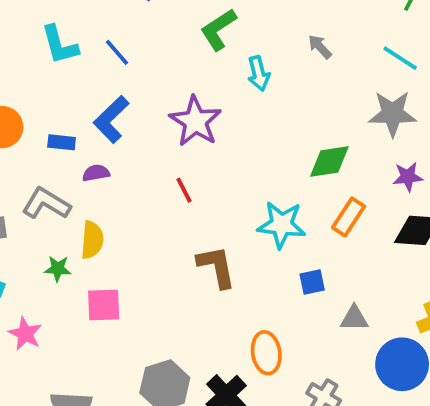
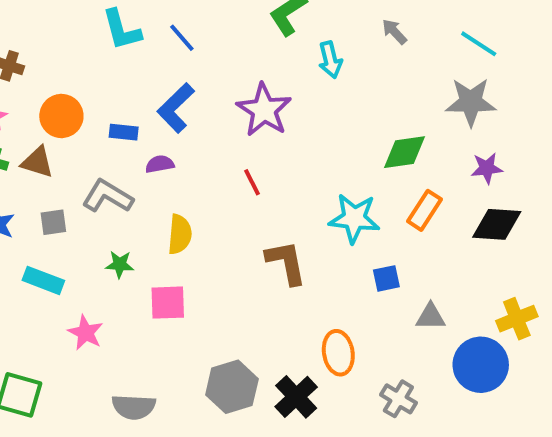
yellow semicircle: (92, 240) -> (180, 234), moved

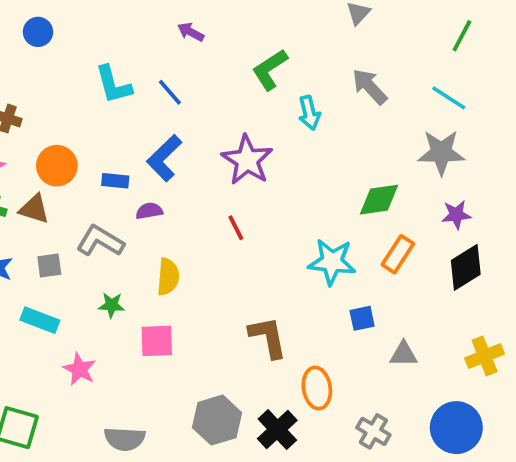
gray arrow: (394, 32) -> (370, 87), size x1.5
black diamond: (497, 224) -> (466, 267), turned -36
brown L-shape: (286, 262) -> (268, 337), moved
blue circle: (481, 365) -> (456, 428), moved

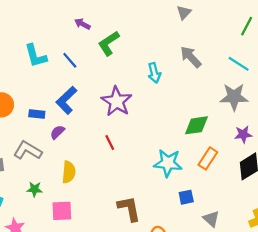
green L-shape: (270, 70) -> (109, 43), moved
purple semicircle: (149, 211) -> (57, 132), turned -35
gray triangle: (404, 354) -> (211, 219), turned 42

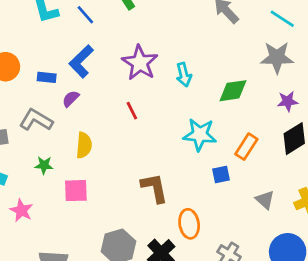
cyan arrow: (154, 73) -> (184, 75), moved
orange rectangle: (208, 158) -> (246, 147), moved
gray triangle: (211, 219) -> (265, 200), moved

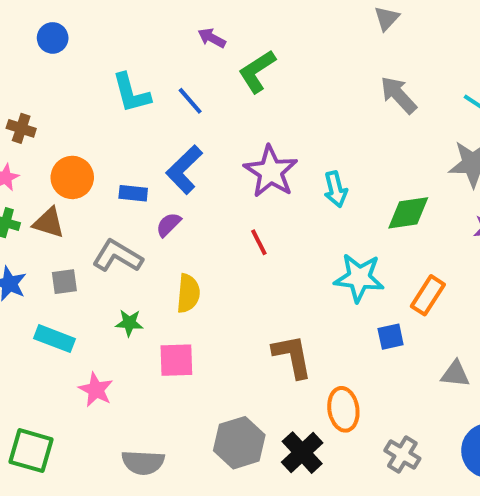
gray triangle: (265, 200) -> (455, 374), turned -36

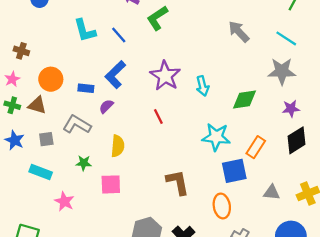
blue square: (391, 337) -> (234, 171), size x1.6
orange ellipse: (343, 409) -> (222, 206), moved

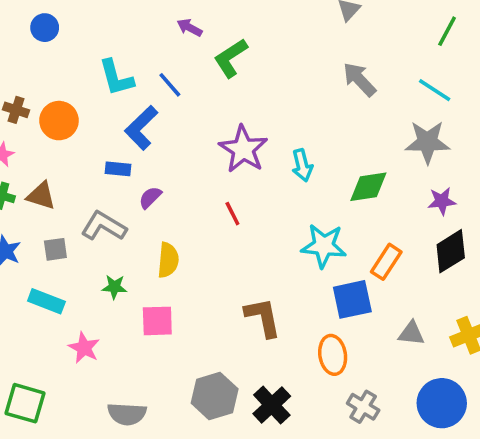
blue L-shape: (115, 75) -> (141, 128), moved
orange circle: (51, 79) -> (59, 121), moved

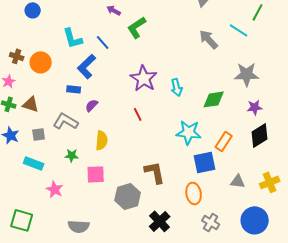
cyan line: (435, 90) -> (239, 30), moved
gray hexagon: (215, 396) -> (128, 196), moved

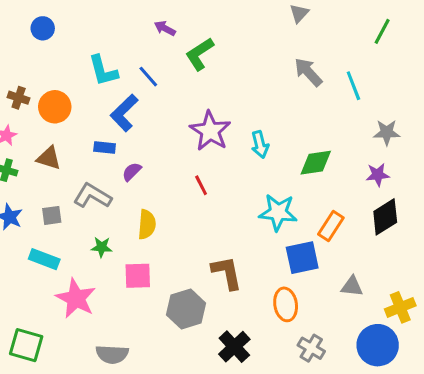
cyan line: (239, 30) -> (353, 86), moved, turned 36
gray star: (247, 74) -> (387, 132), moved, size x0.7
brown triangle: (31, 104) -> (49, 158), moved
yellow cross: (270, 182) -> (400, 307), moved
pink star: (55, 189) -> (76, 298), size x1.5

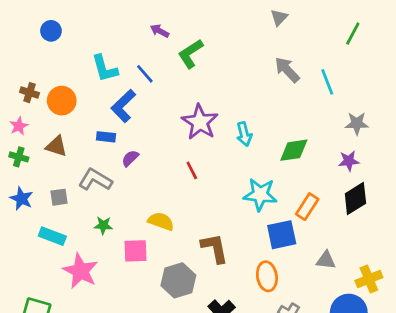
yellow semicircle: (147, 224) -> (161, 221), moved, turned -75

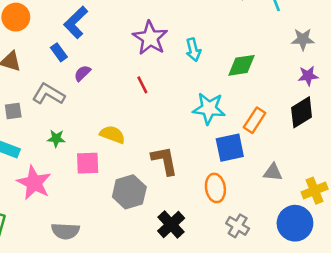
blue rectangle: (106, 137) -> (59, 52), turned 48
purple star: (349, 161) -> (308, 76), moved

